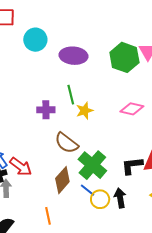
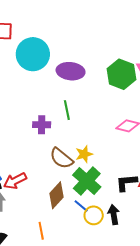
cyan circle: (35, 40) -> (33, 54), size x1.4
yellow star: (85, 111) -> (84, 154), moved
red arrow: (21, 167) -> (15, 181), turned 115

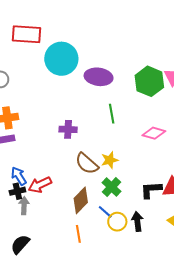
green line: (67, 110) -> (112, 114), moved
green cross: (87, 181) -> (112, 187), size x0.7
orange line: (41, 231) -> (78, 234), moved

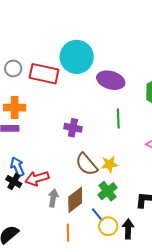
red rectangle: (27, 34) -> (44, 74), moved
black cross: (17, 191) -> (14, 182), turned 35
gray arrow: (24, 206) -> (53, 198), moved

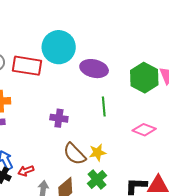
red arrow: (37, 178) -> (26, 171), size x0.7

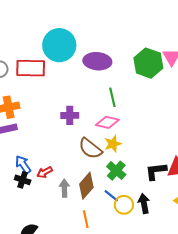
pink diamond: (144, 130) -> (107, 122), moved

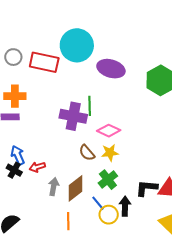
green line: (112, 97) -> (90, 106), moved
purple cross: (70, 115) -> (73, 116), size x1.5
brown semicircle: (90, 149) -> (87, 153), size x0.7
black arrow: (144, 204) -> (125, 206), moved

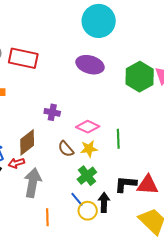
cyan circle: (77, 45) -> (99, 21), moved
green line: (90, 106) -> (118, 139), moved
purple cross: (73, 116) -> (52, 112), size x0.6
gray arrow: (54, 187) -> (33, 183), size x1.6
brown diamond: (76, 188) -> (27, 142), moved

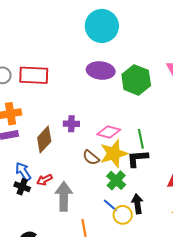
green hexagon: (140, 77) -> (136, 80), moved
brown diamond: (27, 142) -> (44, 139), moved
yellow star: (89, 149) -> (114, 154), size x1.6
black L-shape: (126, 184) -> (137, 158), moved

